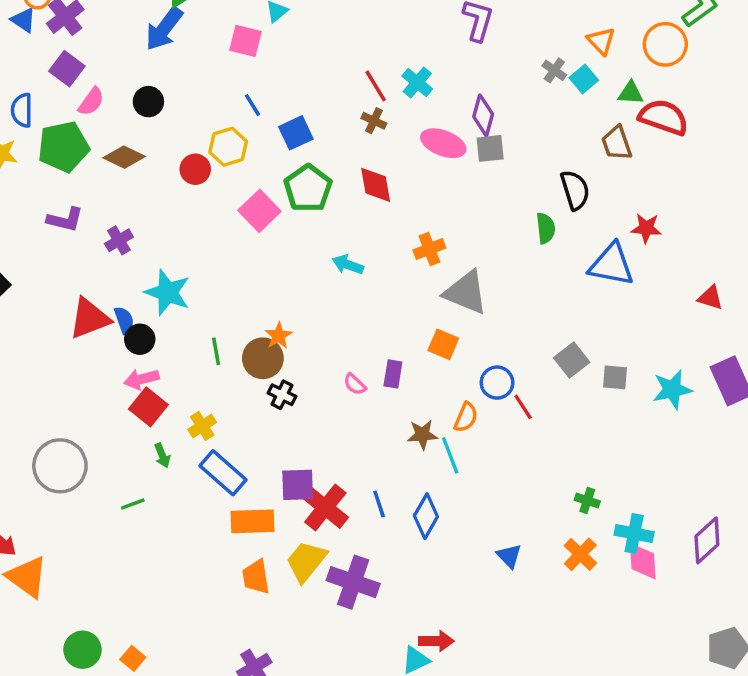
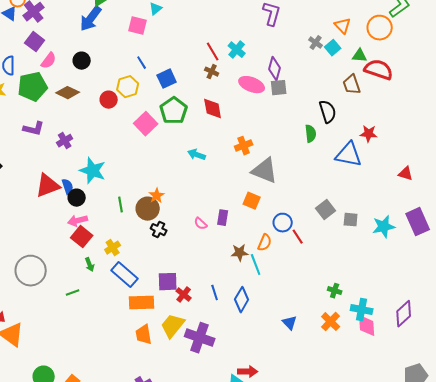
red cross: (325, 507) -> (184, 295), size x0.6

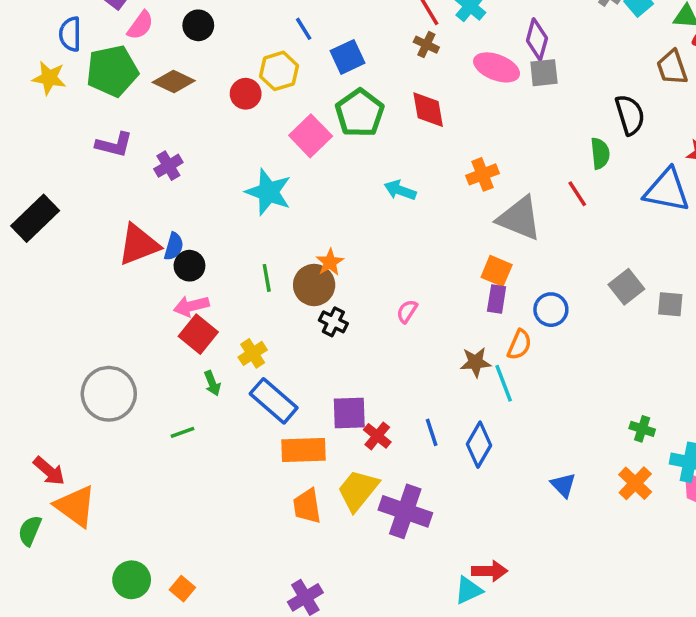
cyan star: (93, 171) -> (268, 192), moved
blue semicircle: (68, 187) -> (174, 246), turned 35
purple rectangle: (223, 218) -> (497, 299), moved
pink semicircle: (201, 224) -> (407, 311), turned 80
red line: (298, 237) -> (577, 194), moved

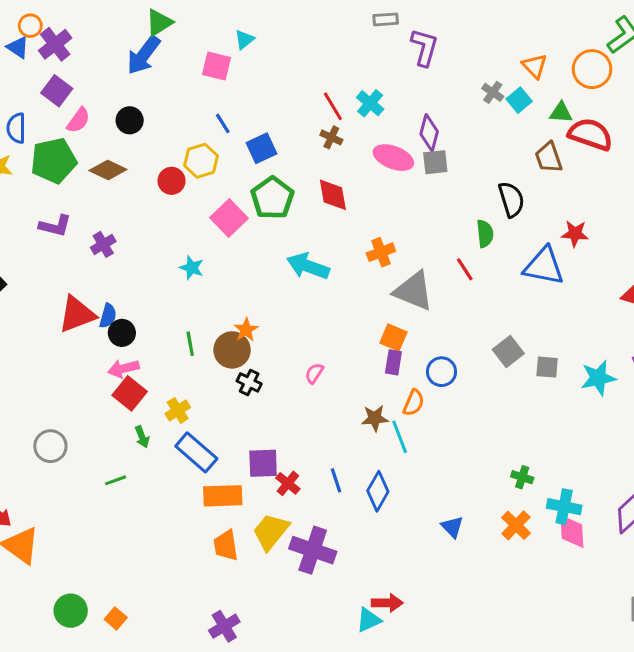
cyan arrow: (400, 190) -> (308, 266), size x1.5
cyan star: (268, 192) -> (192, 268), size x0.6
gray circle: (109, 394) -> (50, 446), size x0.7

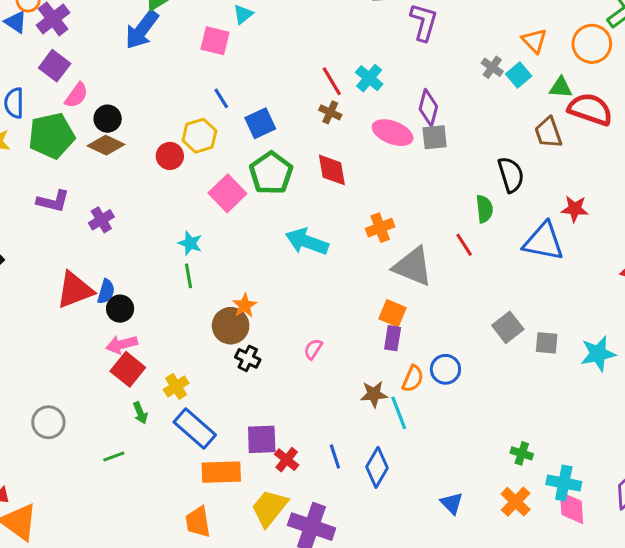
black circle: (130, 120) -> (108, 119), moved
green line: (190, 344) -> (189, 276), moved
blue circle: (442, 372) -> (445, 369), moved
orange trapezoid: (226, 545) -> (198, 522), moved

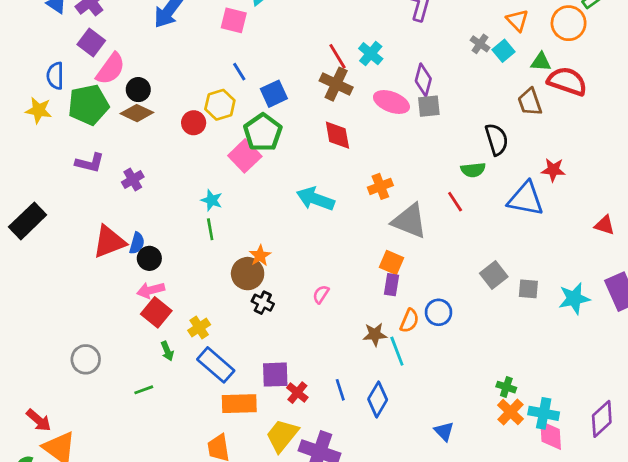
pink semicircle: (76, 95) -> (111, 69), size x1.4
brown cross: (330, 112) -> (336, 84), size x1.6
green pentagon: (271, 173) -> (263, 132), moved
green semicircle: (484, 209) -> (473, 170), turned 90
orange cross: (516, 502) -> (510, 412), moved

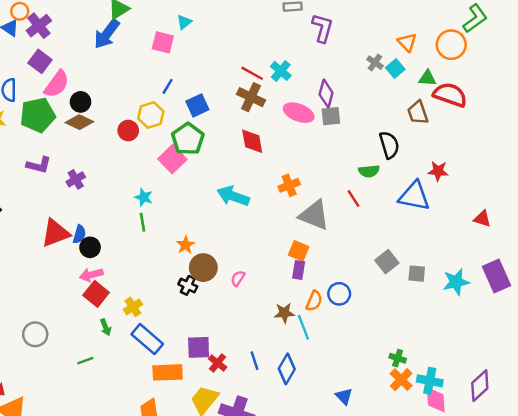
red line: (337, 56) -> (252, 73), turned -30
blue line: (239, 72) -> (168, 86), turned 63
brown circle: (248, 274) -> (203, 268), moved

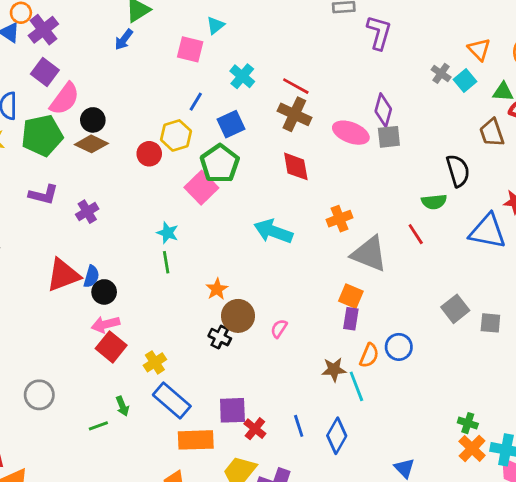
blue arrow: (107, 34) -> (124, 40), size x0.6
cyan cross: (281, 71) -> (242, 76), moved
green arrow: (106, 327) -> (122, 406), moved

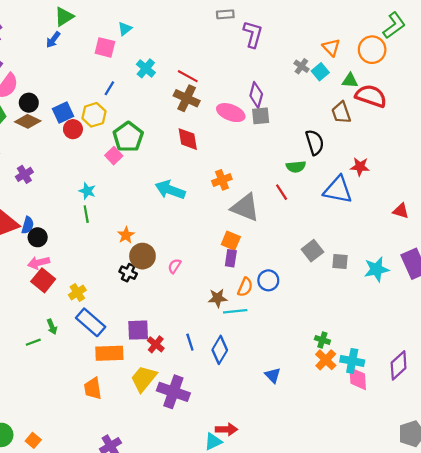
blue square: (231, 124) -> (63, 113), moved
pink square: (201, 188) -> (114, 156), size x0.7
cyan line: (356, 386) -> (235, 311), turned -75

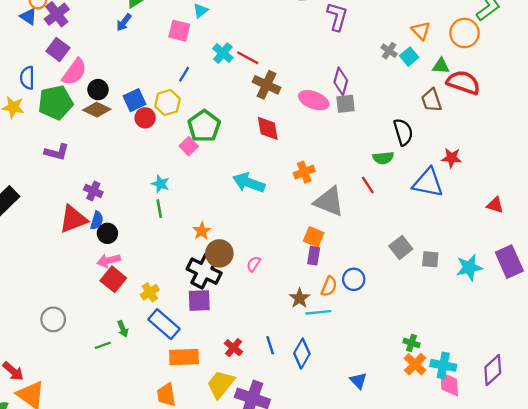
red line: (188, 76) -> (248, 58), moved
purple cross: (24, 174) -> (93, 191), moved, turned -35
black cross: (128, 273) -> (204, 271), size x1.8
brown star: (218, 298) -> (300, 298), turned -30
purple square: (138, 330) -> (199, 301), moved

